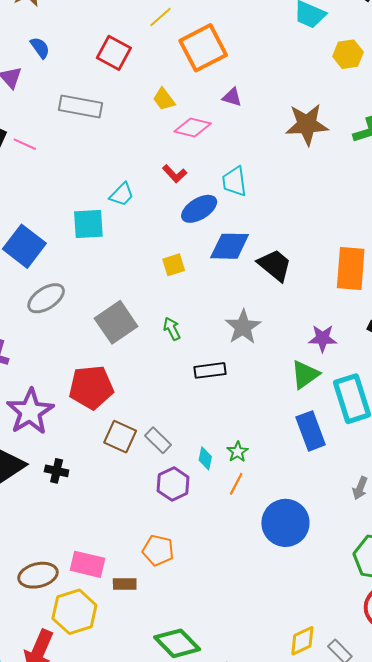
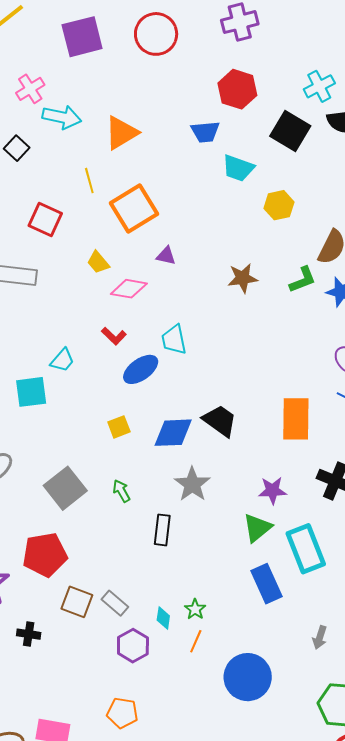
yellow line: (160, 17) -> (89, 181), turned -60
brown star: (307, 124) -> (243, 278), size x0.7
blue diamond: (230, 246) -> (173, 433), moved
black rectangle: (210, 370) -> (162, 530), turned -72
black cross: (57, 471) -> (29, 634), moved

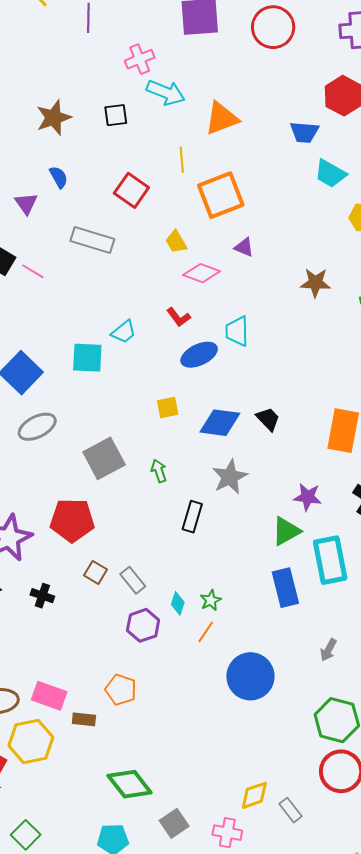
black square: (17, 148) -> (116, 115), turned 30
black trapezoid: (220, 421) -> (268, 419), size x0.7
brown square: (77, 602) -> (96, 572), size x0.7

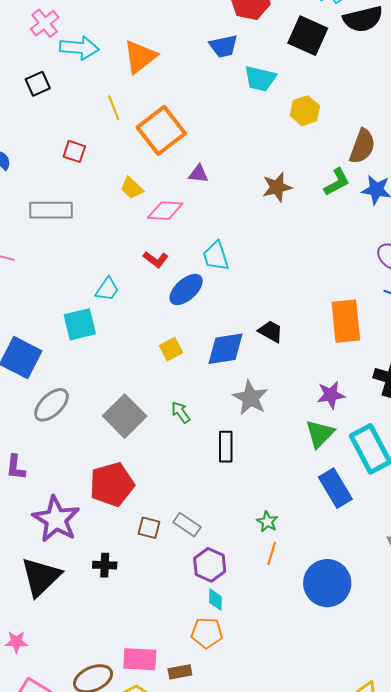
red square: (131, 190) -> (74, 151), size x0.7
cyan diamond: (178, 603) -> (215, 599), moved

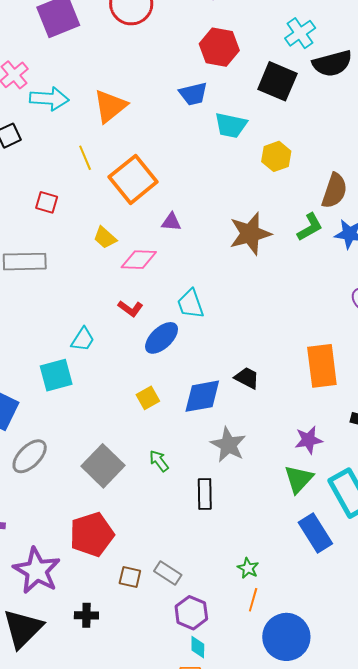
brown star: (277, 187) -> (250, 234), size x1.4
blue circle: (327, 583) -> (286, 637), moved

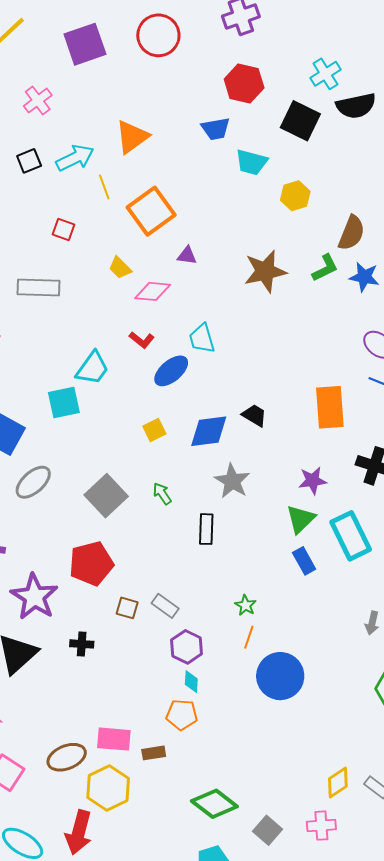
cyan arrow: (49, 99) -> (75, 158), moved, turned -33
cyan trapezoid: (83, 339) -> (92, 368), size x1.4
blue rectangle: (315, 533) -> (304, 561), moved, size x0.7

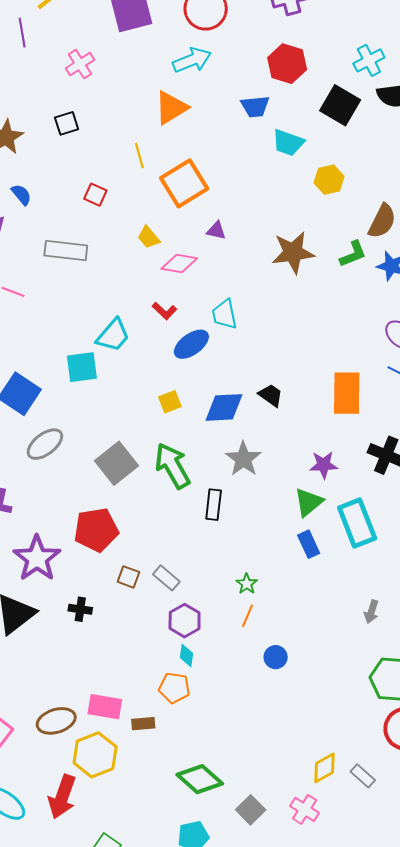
cyan arrow: (75, 158) -> (192, 60), moved
green arrow: (162, 494) -> (173, 466), size x2.0
blue circle: (280, 676) -> (276, 657), size x0.5
pink cross: (321, 826) -> (305, 809), turned 32

